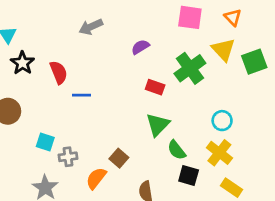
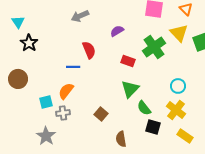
red semicircle: (59, 72) -> (89, 50), moved
cyan square: (45, 142) -> (46, 102), turned -32
orange semicircle: (96, 178) -> (66, 91), moved

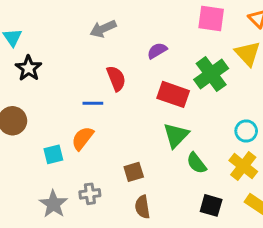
red rectangle: (128, 61) -> (173, 94), size x1.5
gray cross: (63, 113) -> (90, 194), moved
brown square: (101, 114) -> (134, 172), turned 32
black square: (153, 127) -> (211, 205), moved
brown semicircle: (121, 139) -> (142, 207), moved

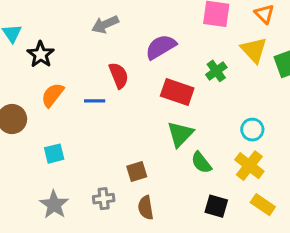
purple semicircle: (157, 51) -> (161, 47), size x1.5
black star: (29, 68) -> (41, 54), moved
green cross: (211, 74) -> (216, 71), size x0.6
orange semicircle: (83, 138) -> (53, 95), moved
gray cross: (90, 194) -> (104, 199), moved

